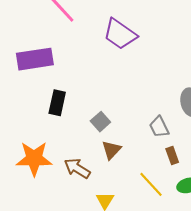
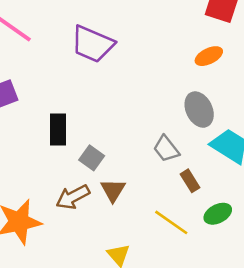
black rectangle: (57, 103) -> (58, 129), moved
brown arrow: (77, 168) -> (73, 197), moved, turned -48

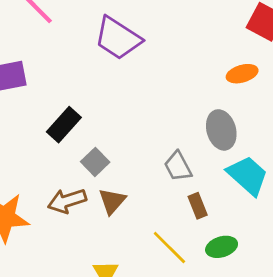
black rectangle: (58, 129) -> (64, 125), turned 32

